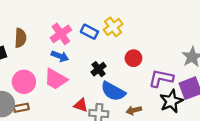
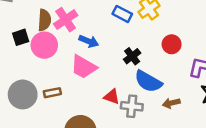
pink cross: (61, 34) -> (66, 20), moved
pink circle: (24, 82) -> (44, 45), moved
brown rectangle: (21, 108) -> (52, 93), moved

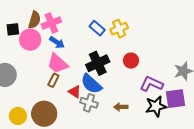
blue arrow: (89, 41) -> (57, 42), moved
black cross: (132, 56) -> (98, 63), size x1.6
blue semicircle: (148, 81) -> (91, 84), moved
brown rectangle: (52, 93) -> (53, 80), moved, turned -64

